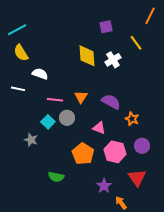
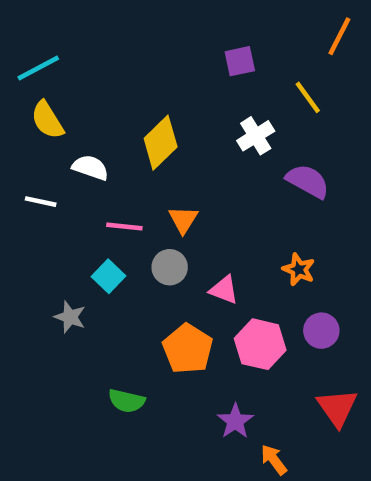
yellow diamond: (87, 56) -> (161, 143), moved, turned 50
purple semicircle: (111, 102) -> (308, 181), moved
gray circle: (67, 118) -> (170, 267), moved
red triangle: (137, 178) -> (337, 408), moved

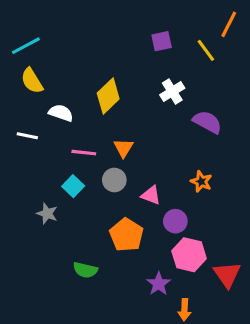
yellow line: (308, 97) -> (206, 50), moved
purple circle: (321, 331) -> (175, 221), moved
pink hexagon: (260, 344) -> (189, 255), moved
orange arrow: (274, 460) -> (184, 310), turned -140

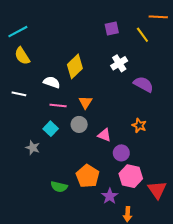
orange line: (229, 24) -> (158, 17), turned 66
white semicircle: (61, 113) -> (52, 82), moved
orange pentagon: (127, 235) -> (88, 176), moved

